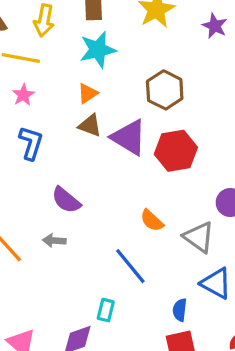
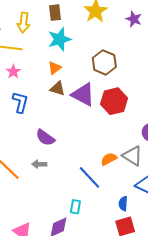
orange semicircle: (152, 221) -> (109, 159), moved, turned 112

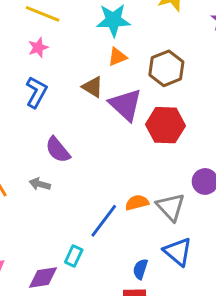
orange triangle: (55, 68) -> (117, 57), moved
blue line: (90, 177) -> (104, 221), turned 65

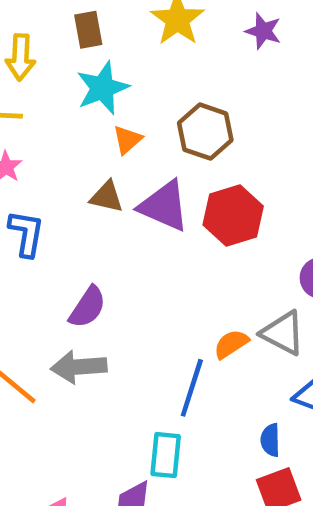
purple semicircle: (58, 150) -> (88, 307), turned -88
gray arrow: (40, 184) -> (79, 367), size x1.6
cyan rectangle: (74, 256) -> (166, 455), size x1.4

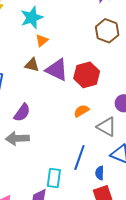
brown hexagon: (205, 132) -> (107, 31), moved
orange semicircle: (231, 344) -> (81, 111), moved
blue line: (192, 388) -> (79, 158), moved

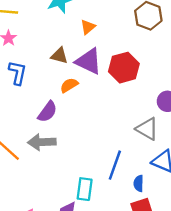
orange triangle: (42, 40) -> (88, 27), moved
orange semicircle: (81, 111) -> (69, 85), moved

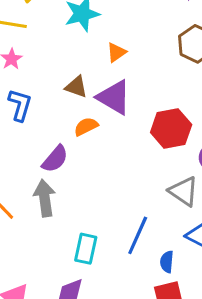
red hexagon: (124, 68) -> (171, 129), moved
gray arrow: (42, 142) -> (45, 198), turned 80
cyan rectangle: (85, 189) -> (86, 249), moved

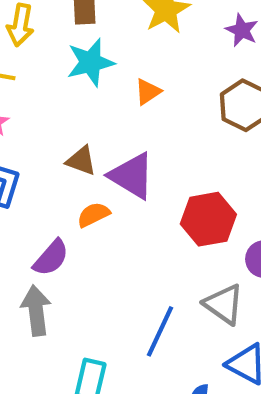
orange triangle: (116, 52) -> (148, 92), moved
blue line: (138, 235) -> (160, 331), moved

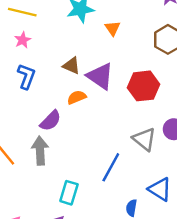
orange triangle: (148, 92) -> (113, 28), turned -35
red hexagon: (208, 219) -> (144, 86), moved
gray triangle: (224, 304) -> (144, 139), moved

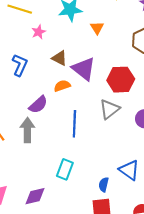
pink star: (23, 40) -> (39, 32), moved
gray triangle: (144, 139) -> (110, 109), moved, turned 40
blue line: (111, 167) -> (74, 124), moved, turned -30
cyan rectangle: (69, 193) -> (65, 169), moved

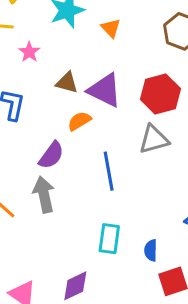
gray triangle: (110, 109) -> (154, 139), turned 35
blue semicircle: (104, 185) -> (151, 250), moved

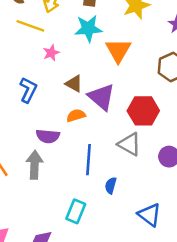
orange triangle: (111, 28) -> (118, 50), size x1.6
gray triangle: (154, 139) -> (129, 144), turned 30
purple semicircle: (51, 155) -> (48, 136), turned 45
blue semicircle: (151, 250) -> (111, 186), moved

